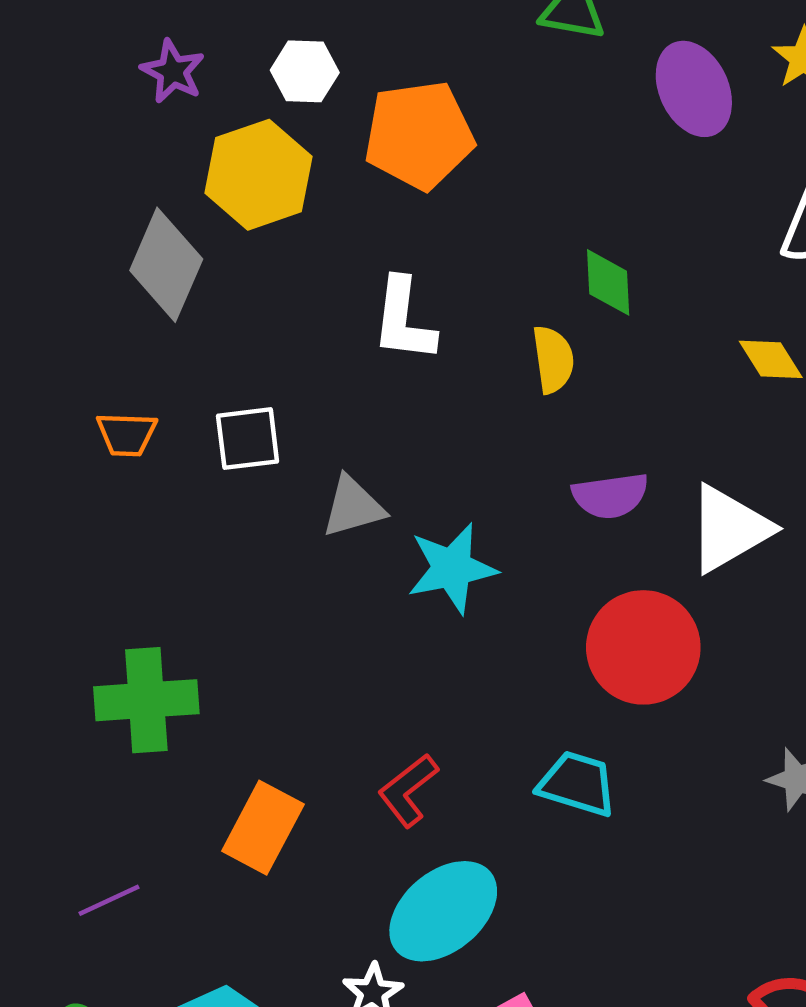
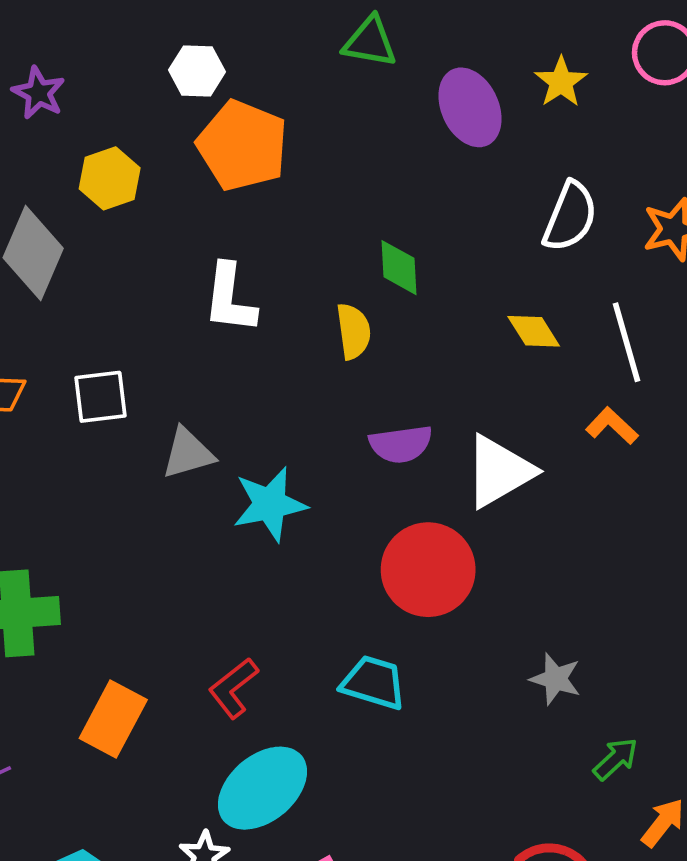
white hexagon: (305, 71) -> (197, 71), moved
orange pentagon: (419, 135) -> (242, 146), turned 30
yellow hexagon: (259, 175) -> (110, 178), size x0.7

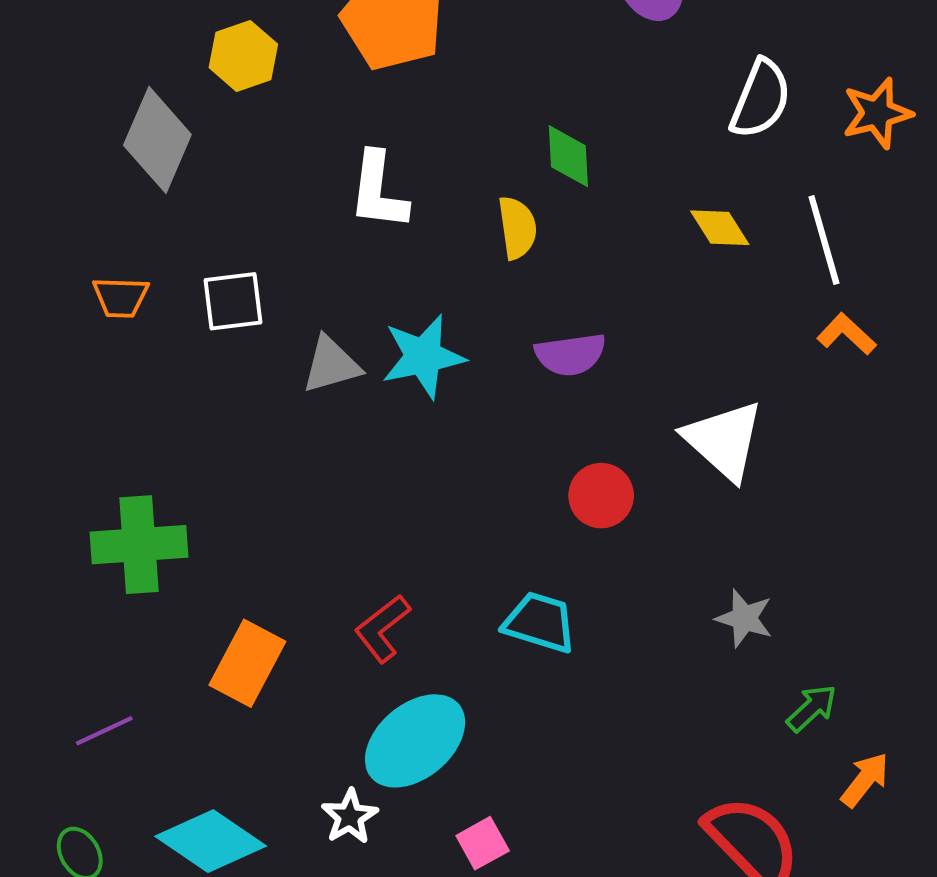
orange L-shape: (612, 426) -> (846, 334), moved
white triangle: (499, 471) -> (724, 440), moved, turned -48
cyan star: (270, 504) -> (423, 357), moved
red circle: (428, 570) -> (601, 496), size x0.6

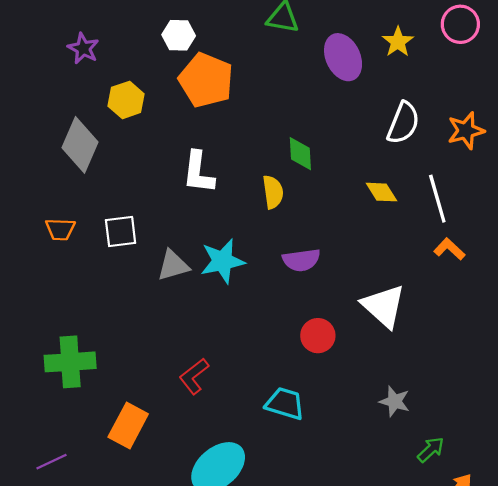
red L-shape: (382, 628) -> (194, 376), moved

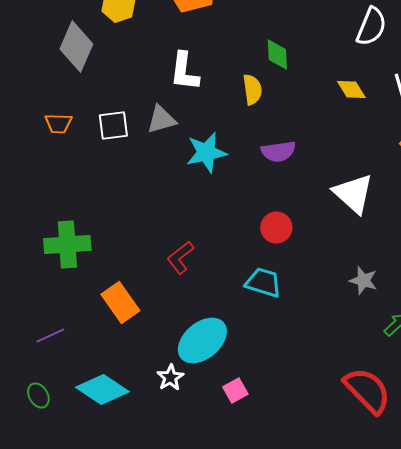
gray triangle: (173, 265) -> (161, 120), moved
red circle: (318, 336) -> (276, 228), moved
orange rectangle: (128, 426) -> (120, 302), turned -63

